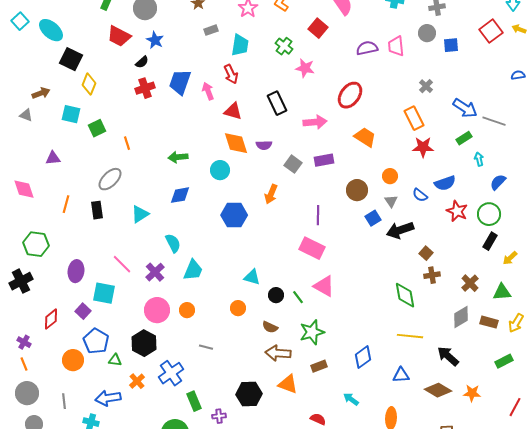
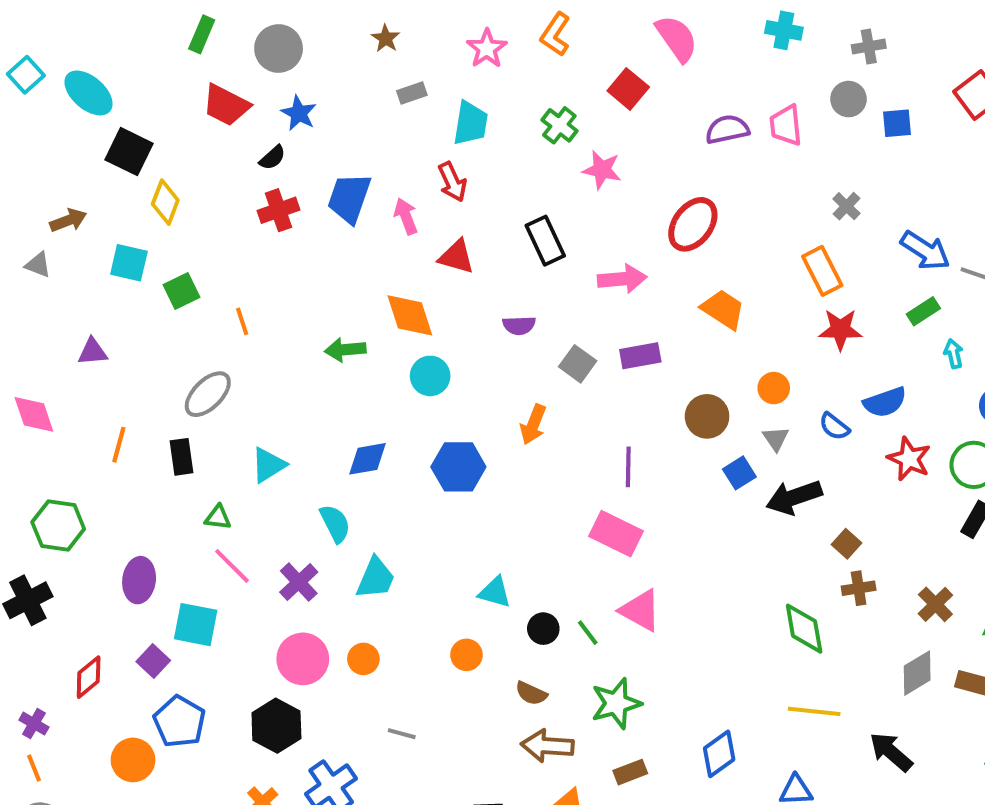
orange diamond: (236, 143) -> (410, 315), moved
blue diamond: (180, 195) -> (367, 459), moved
green triangle: (115, 360) -> (218, 517), moved

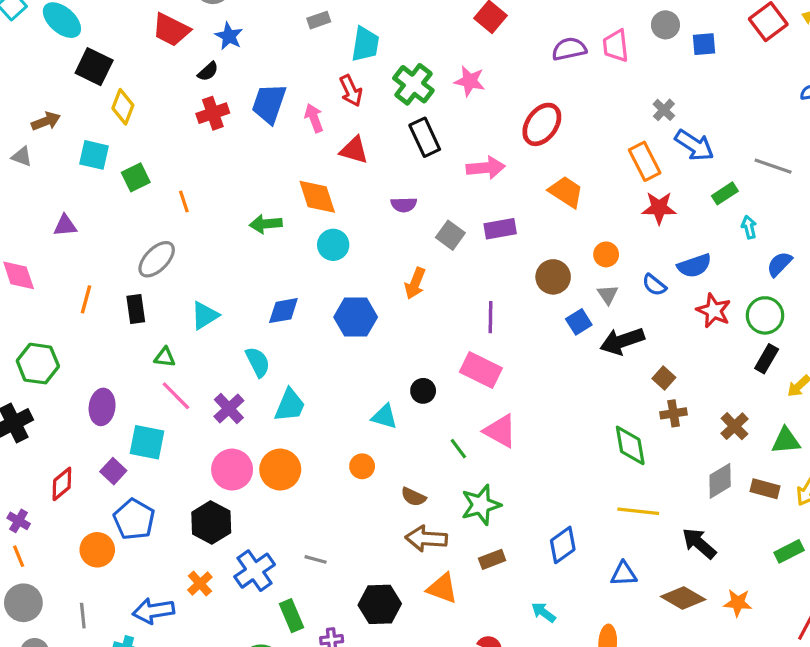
green cross: (559, 125) -> (413, 84), moved, size x1.4
blue arrow: (925, 251) -> (694, 145), moved
black circle: (543, 629) -> (423, 391), moved
orange circle: (363, 659) -> (280, 470), size x1.6
gray line: (402, 734) -> (316, 559), moved

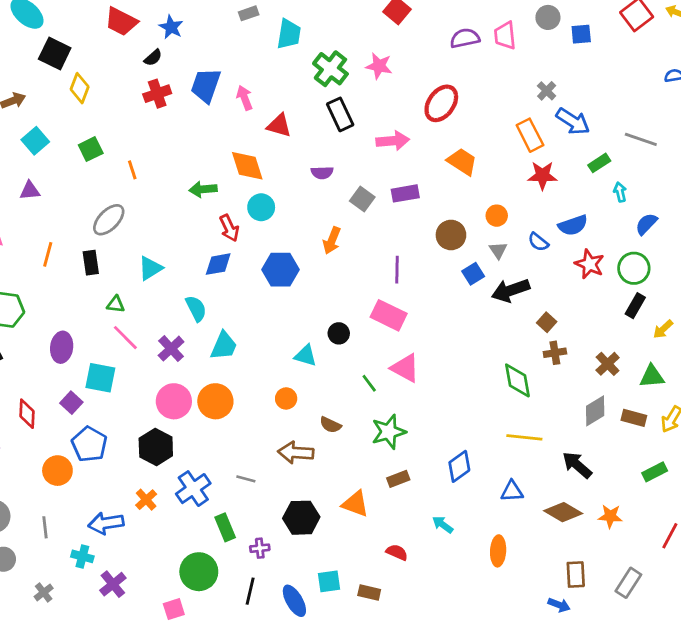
red arrow: (351, 91) -> (229, 228), moved
cyan square: (94, 155) -> (35, 141), moved, turned 36
red diamond: (62, 484) -> (27, 414), turned -48
brown arrow: (426, 539) -> (296, 453), moved

